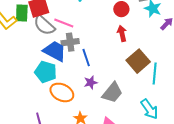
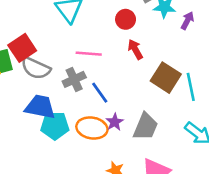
pink line: (64, 23) -> (89, 54), moved
blue trapezoid: (55, 51) -> (40, 107), moved
orange ellipse: (62, 92) -> (92, 128), moved

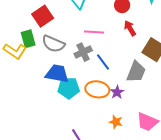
red square: (22, 48) -> (43, 16), moved
purple star: (115, 122) -> (117, 92), moved
gray trapezoid: (146, 127) -> (136, 72), moved

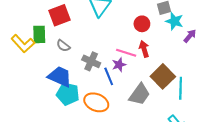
pink line: (94, 32) -> (126, 53), moved
gray semicircle: (53, 44) -> (63, 46), size x0.6
gray cross: (83, 52) -> (91, 61), turned 36
purple star: (117, 92) -> (119, 65), moved

